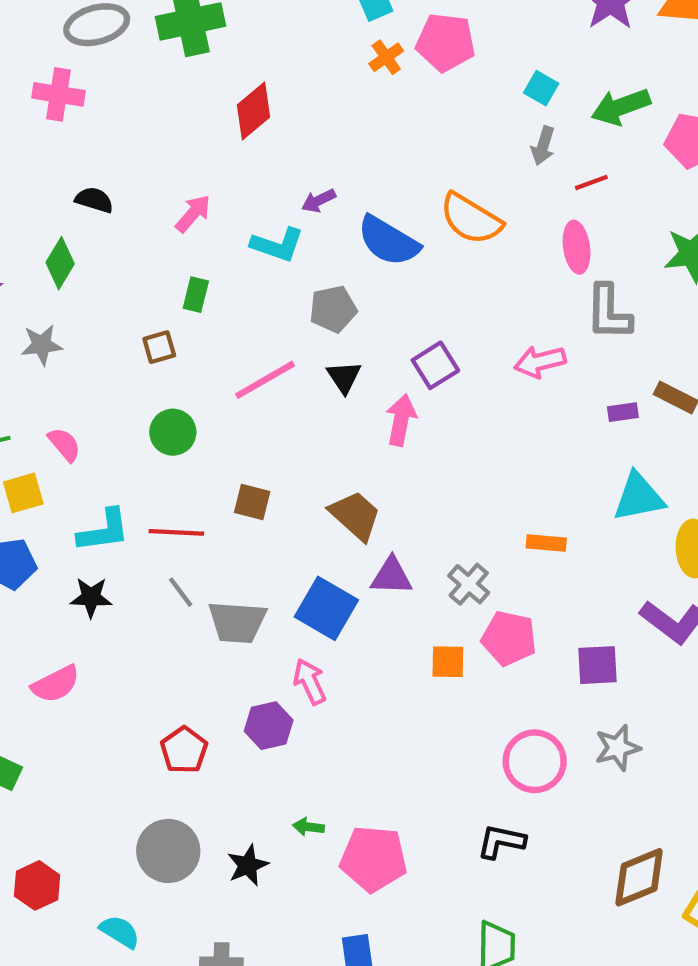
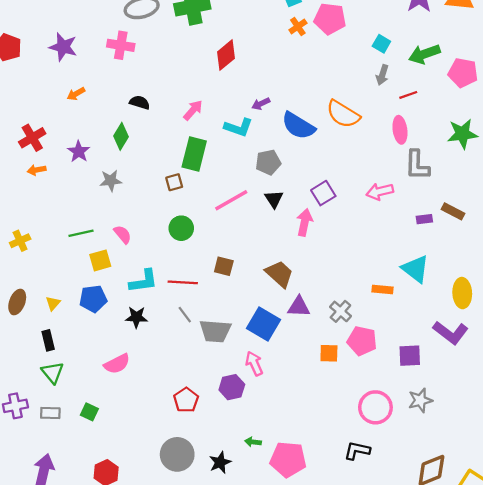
green rectangle: (196, 295) -> (194, 154), size x1.8
cyan triangle: (639, 497) -> (415, 269), moved, turned 48

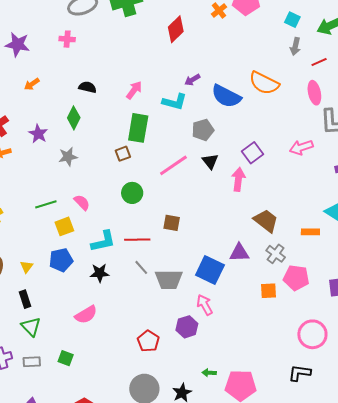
pink cross: (121, 45) -> (67, 39), size x0.7
red diamond: (226, 55) -> (176, 29), moved
brown trapezoid: (279, 274) -> (266, 221), moved

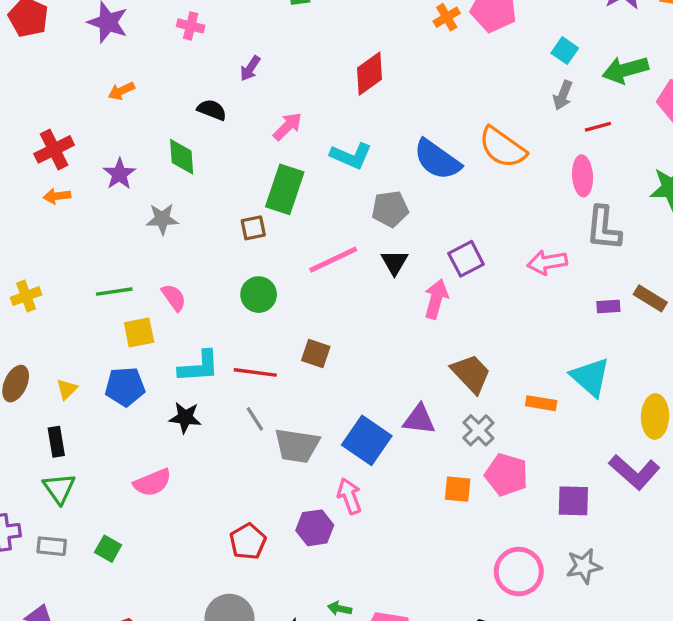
red diamond: (176, 29) -> (370, 74), moved
purple arrow: (192, 80) -> (250, 68), moved, turned -35
green diamond: (74, 118) -> (182, 157), turned -40

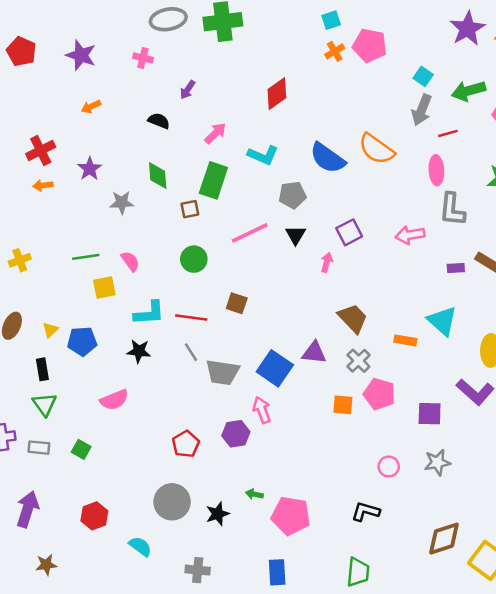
gray arrow: (563, 95) -> (422, 110), size x1.4
green diamond: (182, 157) -> (158, 175), moved
pink arrow: (436, 299) -> (327, 262), size x0.7
blue pentagon: (125, 387) -> (82, 341), moved
pink circle: (519, 572) -> (389, 467), size x0.6

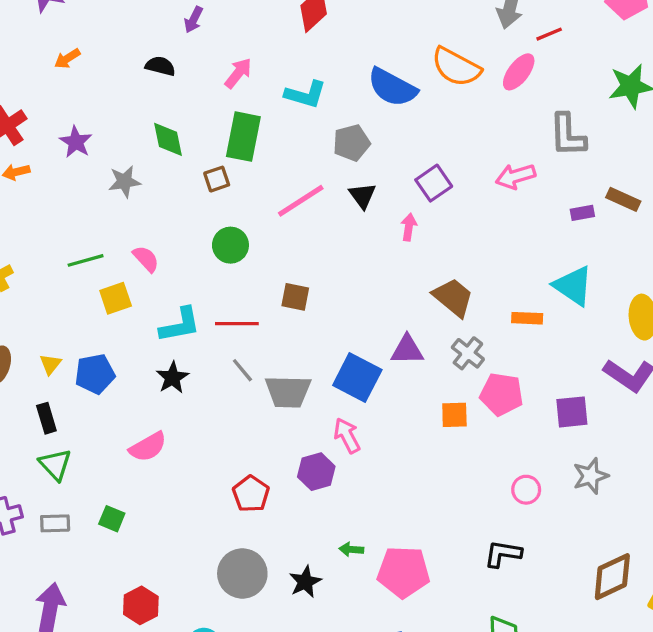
pink ellipse: (436, 170) -> (519, 72), moved, turned 48
black star: (139, 351) -> (172, 378), turned -30

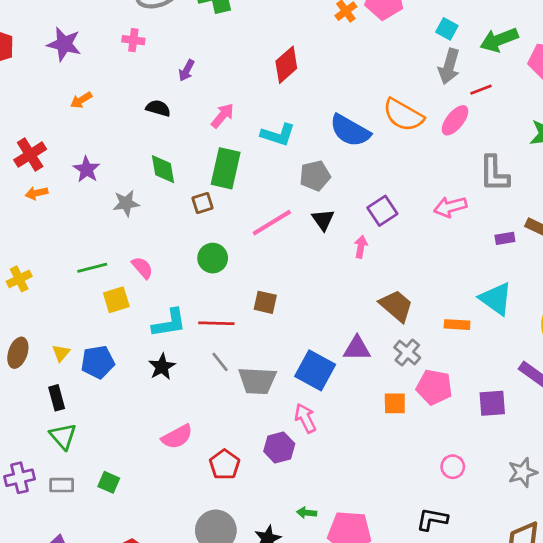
pink semicircle: (148, 447) -> (177, 437), moved
gray star: (591, 476) -> (523, 472), moved

